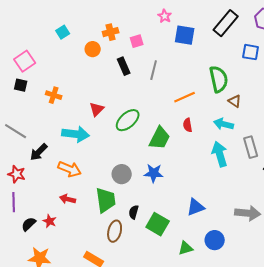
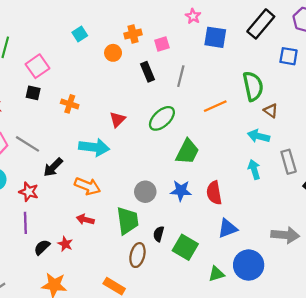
green ellipse: (128, 120) -> (162, 118), moved
red semicircle: (188, 125) -> (214, 193), moved, size x1.5
cyan arrow: (220, 154) -> (254, 169), size x0.7
blue circle: (215, 240) -> (249, 265), size x1.4

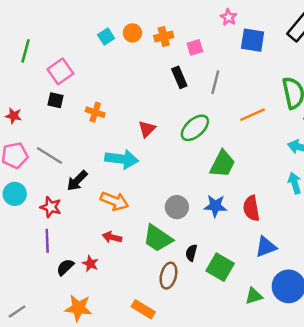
orange circle: (113, 53) -> (132, 33), moved
green trapezoid: (127, 221) -> (158, 238), turned 132

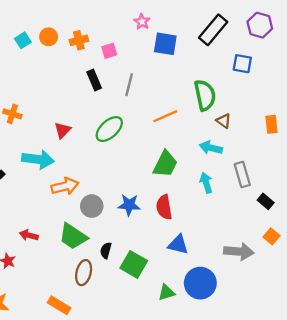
green trapezoid: (223, 164) -> (165, 164), moved
orange arrow: (114, 201) -> (65, 186), moved, turned -36
blue triangle: (266, 247) -> (178, 245), turned 35

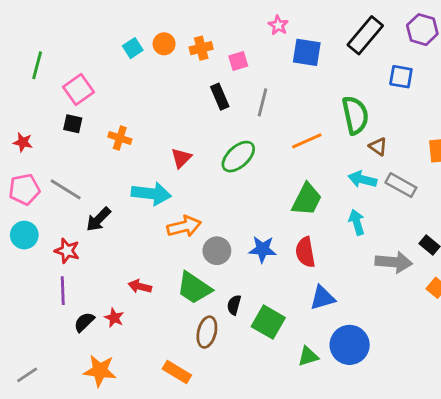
gray rectangle: (242, 175) -> (401, 185), moved, turned -45
blue triangle: (178, 245) -> (322, 298), turned -30
gray arrow: (239, 252) -> (394, 262), moved

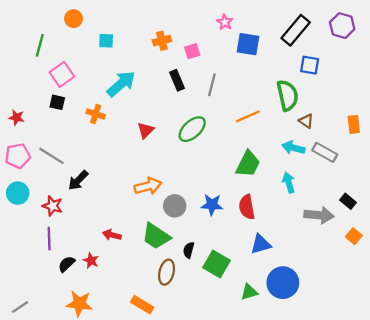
orange circle: (164, 44) -> (73, 19), moved
cyan square: (133, 48) -> (106, 41), turned 35
green line: (37, 65) -> (40, 45), moved
blue square: (401, 77) -> (310, 65), moved
cyan arrow: (151, 194) -> (121, 84), moved, turned -48

